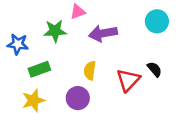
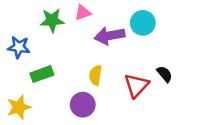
cyan circle: (157, 21) -> (143, 23), moved
green star: (55, 31) -> (52, 20), moved
yellow star: (33, 100) -> (19, 107), moved

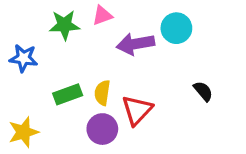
green rectangle: (42, 74) -> (68, 94), moved
yellow semicircle: (96, 75) -> (102, 93), moved
red triangle: (136, 86) -> (137, 110), moved

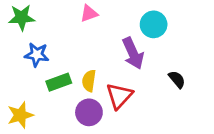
green star: (64, 25) -> (22, 18), moved
purple arrow: (135, 44) -> (133, 53), moved, turned -104
blue star: (24, 58) -> (37, 55), moved

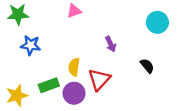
cyan circle: (154, 24) -> (157, 22), moved
purple arrow: (133, 53) -> (111, 44), size x0.6
green rectangle: (59, 82) -> (49, 85), moved

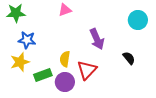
purple arrow: (111, 44) -> (97, 39), size x1.5
yellow star: (17, 96) -> (20, 62), moved

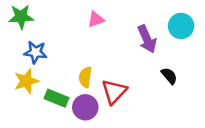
pink triangle: (65, 10) -> (96, 19), moved
purple arrow: (97, 39) -> (147, 39), moved
green rectangle: (43, 75) -> (56, 98), turned 42

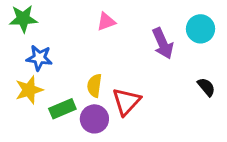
black semicircle: (169, 76) -> (206, 87), moved
green rectangle: (56, 98) -> (62, 109), turned -45

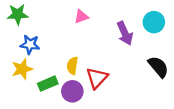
black semicircle: (206, 87) -> (158, 67), size x1.5

